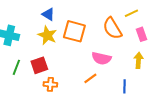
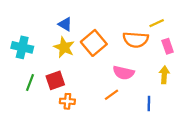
orange semicircle: (112, 28) -> (136, 40), turned -55
orange square: (74, 31) -> (94, 43), turned 35

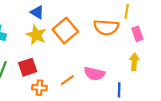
yellow line: (157, 23) -> (127, 11), turned -56
pink semicircle: (124, 73) -> (94, 74), moved
orange line: (111, 95) -> (67, 80), moved

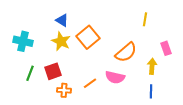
orange semicircle: (106, 27) -> (126, 52), moved, turned -45
pink rectangle: (137, 34) -> (166, 48), moved
blue line: (119, 90) -> (151, 91), moved

